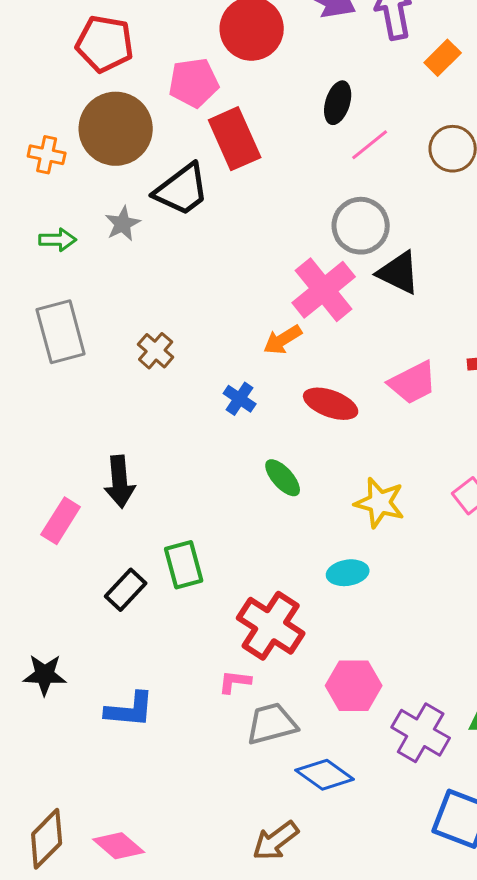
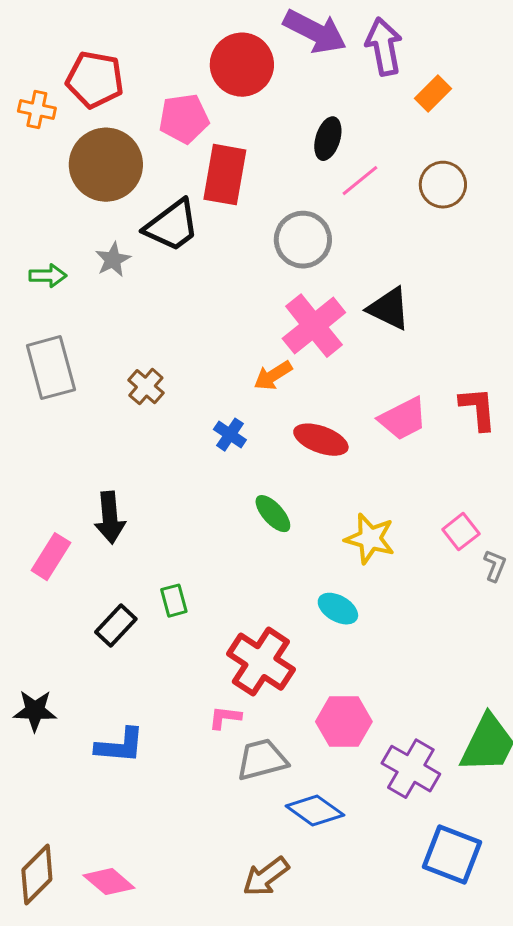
red rectangle: (235, 139) -> (225, 175), turned 34
orange cross: (47, 155) -> (37, 110), moved
gray circle: (361, 226) -> (303, 240), moved
green rectangle: (184, 565) -> (174, 601), size x0.7
cyan ellipse: (348, 573) -> (338, 609), turned 39

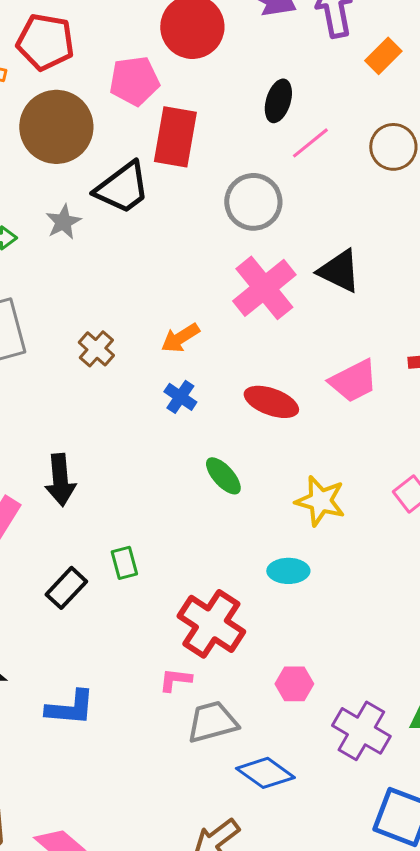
orange arrow: (273, 376) -> (180, 338), moved
cyan ellipse: (338, 609) -> (288, 571), turned -30
pink hexagon: (344, 722) -> (294, 684), size x0.7

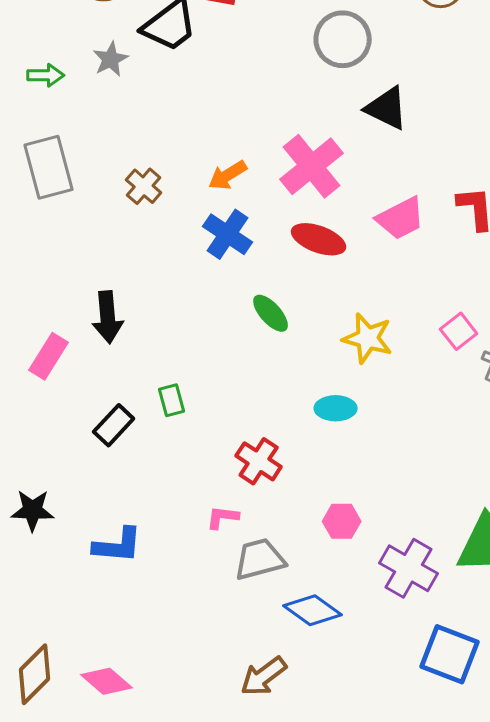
gray circle: (253, 202) -> (343, 39), moved
pink cross: (264, 288) -> (312, 166), moved
blue cross: (180, 397) -> (228, 234), size x1.5
red cross: (211, 624) -> (259, 461), size x0.7

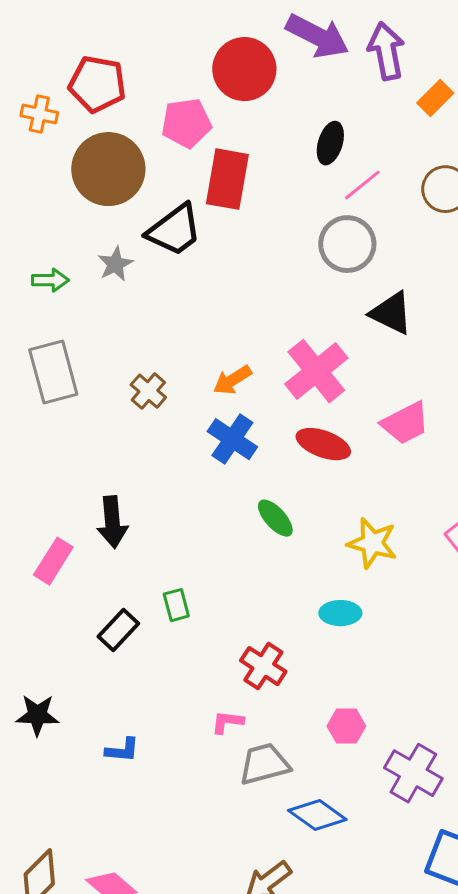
blue L-shape: (118, 545) -> (122, 750), size x0.7

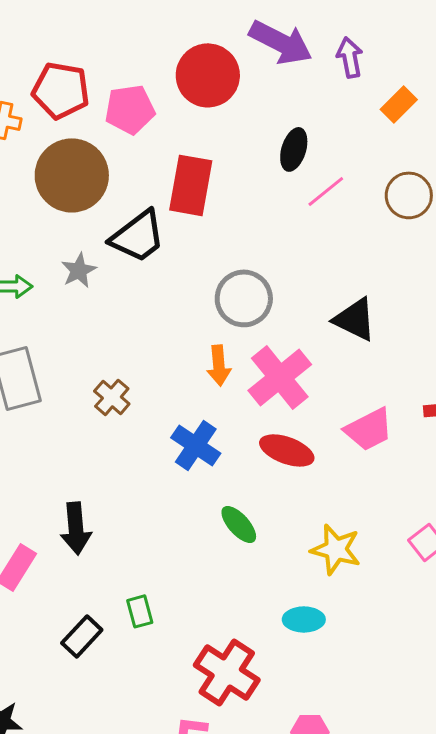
purple arrow: (386, 51) -> (350, 57), size x0.7
pink pentagon: (186, 123) -> (130, 109), moved
gray circle: (347, 244) -> (244, 298), moved
orange arrow: (232, 380) -> (219, 365), moved, turned -63
red cross: (263, 666) -> (227, 672), size x1.4

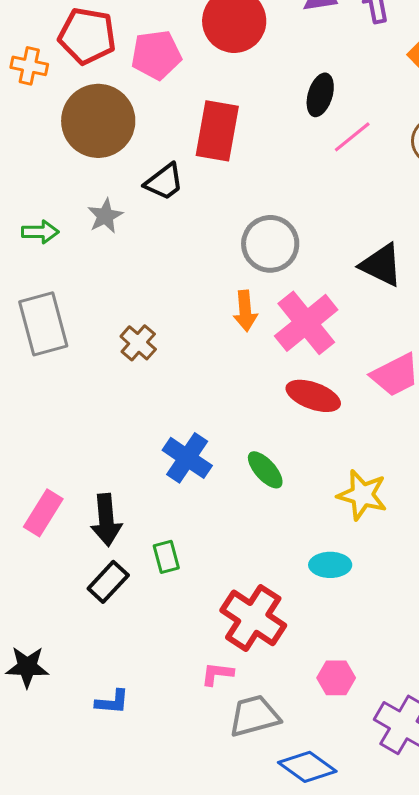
black trapezoid: (138, 236) -> (164, 182), size x0.7
blue cross: (196, 445) -> (187, 458), moved
black arrow: (76, 528) -> (106, 520), moved

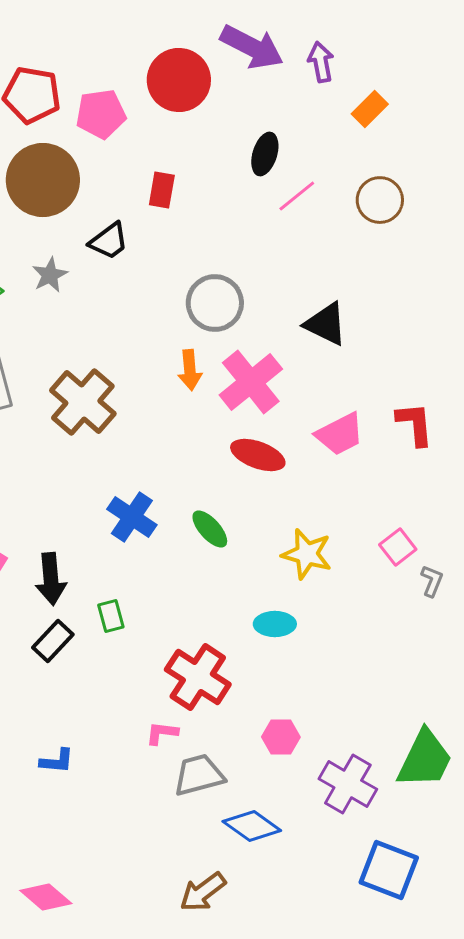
red rectangle: (217, 131) -> (162, 190), size x0.6
brown cross: (138, 343) -> (83, 402), size x1.8

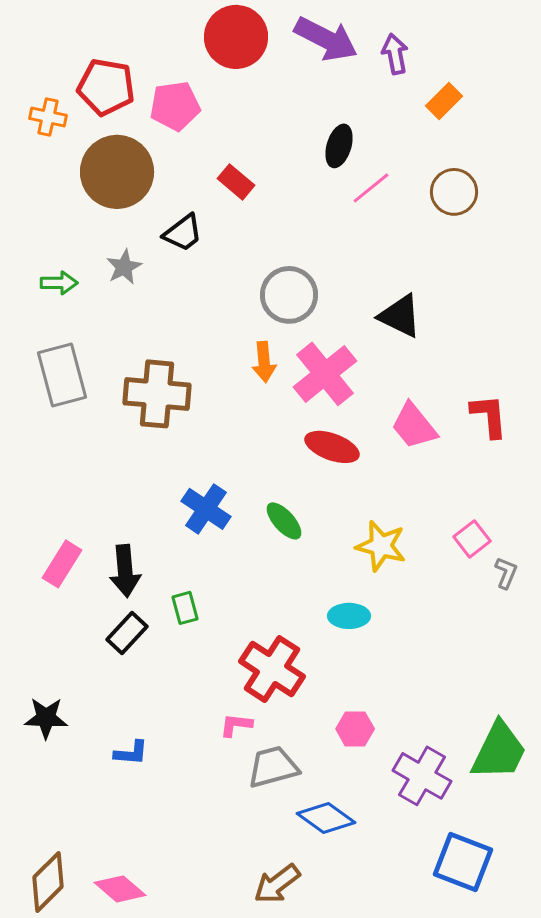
red circle: (179, 80) -> (236, 37), moved
red rectangle: (162, 190) -> (236, 182), turned -60
brown cross: (83, 402) -> (157, 394), turned -36
pink trapezoid: (340, 434) -> (414, 426), turned 78

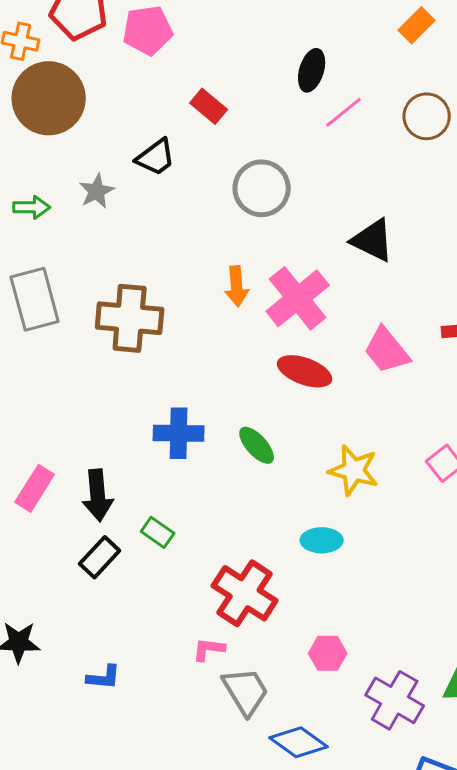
brown circle: (117, 172) -> (49, 98), moved
gray circle: (289, 295) -> (262, 188), moved
blue cross: (206, 509) -> (179, 433), turned -33
green rectangle: (185, 608) -> (158, 532), turned -40
gray trapezoid: (273, 767) -> (246, 691), turned 74

